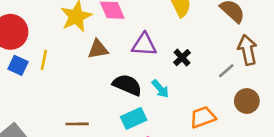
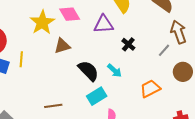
purple triangle: (144, 45) -> (104, 24), moved
black semicircle: (127, 85) -> (88, 71), turned 30

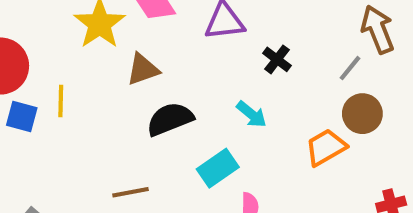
black semicircle: (88, 71) -> (170, 119), moved, turned -65
brown circle: (183, 72) -> (362, 114), moved

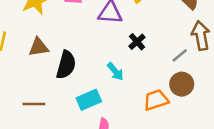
brown triangle: (143, 69) -> (38, 47), moved
black semicircle: (170, 119) -> (66, 65), turned 116

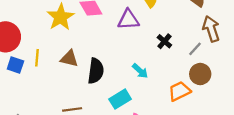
black cross: (137, 42) -> (164, 41), moved
brown triangle: (38, 47) -> (69, 59), turned 30

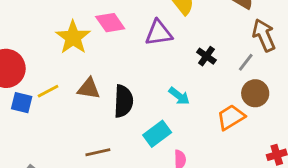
yellow line: (37, 58) -> (48, 91), turned 63

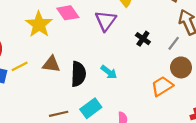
purple triangle: (159, 33) -> (106, 21), turned -45
cyan arrow: (179, 96) -> (109, 72), moved
cyan rectangle: (157, 134) -> (91, 108), moved

